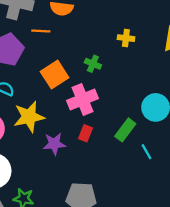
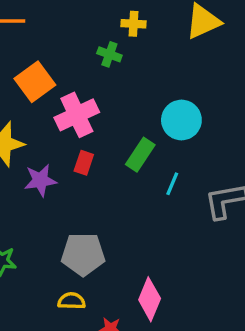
green cross: (93, 64) -> (109, 54), moved
cyan line: (146, 152) -> (172, 184), turned 56

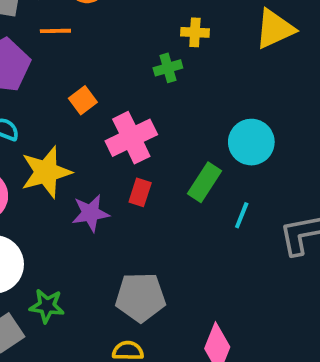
green cross: (109, 54) -> (168, 68), turned -35
orange square: (35, 82) -> (83, 100), size x0.6

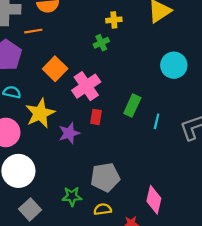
orange square: (83, 100) -> (55, 69), size x1.5
cyan circle: (251, 142) -> (174, 65), moved
green star: (47, 306) -> (72, 196), moved

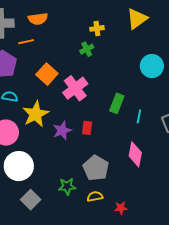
red rectangle: (96, 117) -> (87, 128), moved
gray pentagon: (105, 177) -> (96, 168), turned -30
pink diamond: (154, 200) -> (135, 154), moved

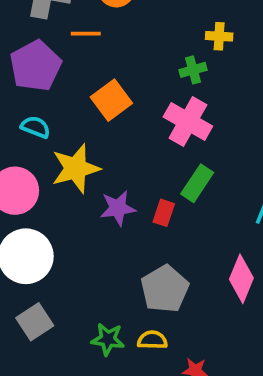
pink cross: (75, 88) -> (188, 122), moved, turned -35
green rectangle: (117, 103) -> (197, 183), moved
green star: (67, 186) -> (108, 339), moved

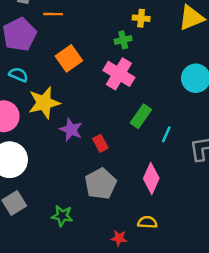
green rectangle: (197, 183) -> (141, 116), moved
purple star: (118, 208) -> (71, 130), turned 30
red rectangle: (164, 213) -> (100, 143), moved, turned -49
yellow semicircle: (152, 340) -> (147, 222), moved

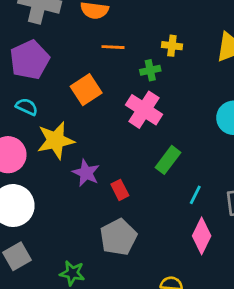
orange line: (53, 14) -> (113, 47), moved
cyan line: (166, 134) -> (195, 195), moved
pink diamond: (151, 178) -> (202, 236), moved

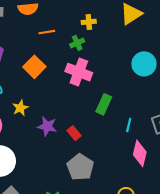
yellow star: (56, 140) -> (20, 108), size x0.6

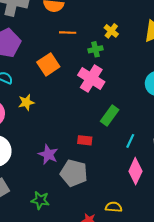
yellow cross: (89, 22) -> (111, 31), turned 32
purple star: (47, 126) -> (48, 154), moved
red rectangle: (74, 133) -> (85, 140), moved, turned -56
gray pentagon: (80, 167) -> (74, 173), turned -30

